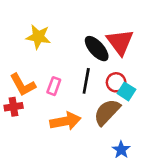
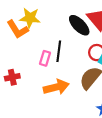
black line: (86, 81) -> (59, 51), moved
orange L-shape: (23, 85) -> (18, 29), moved

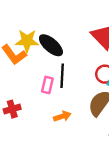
black ellipse: (79, 25) -> (51, 45), moved
orange arrow: (56, 87) -> (62, 116), size x0.6

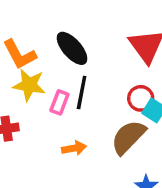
yellow star: (27, 41) -> (29, 85), moved

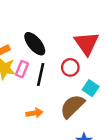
red circle: (141, 98) -> (70, 67), moved
pink rectangle: (59, 102) -> (22, 69), moved

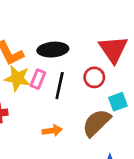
black ellipse: (35, 44) -> (53, 50), turned -55
cyan square: (91, 88) -> (118, 102), turned 35

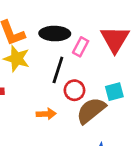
red circle: (94, 77) -> (74, 90), moved
pink rectangle: (38, 79) -> (81, 47), moved

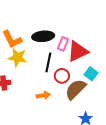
red triangle: (115, 39) -> (78, 51), moved, turned 40
cyan square: (114, 92) -> (91, 74), turned -32

